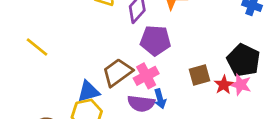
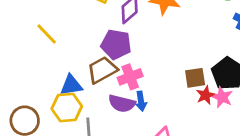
purple pentagon: (155, 40) -> (116, 44), moved
yellow line: (37, 47) -> (47, 34), moved
brown square: (199, 75) -> (195, 78), moved

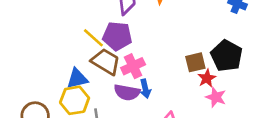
yellow line: (47, 34) -> (93, 38), moved
brown trapezoid: (102, 70) -> (106, 62), turned 64
pink star: (222, 97) -> (216, 97), moved

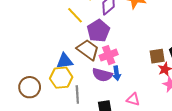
purple pentagon: (117, 36) -> (98, 31), turned 30
yellow line: (93, 38) -> (75, 15), moved

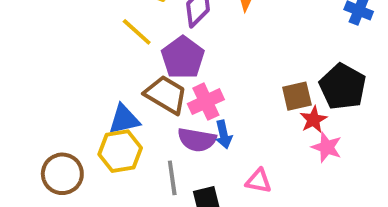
gray line: (77, 94) -> (172, 178), moved

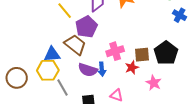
pink cross: (206, 102) -> (115, 51), moved
red star: (314, 120) -> (132, 67), moved
gray line: (172, 178) -> (63, 88), moved, turned -30

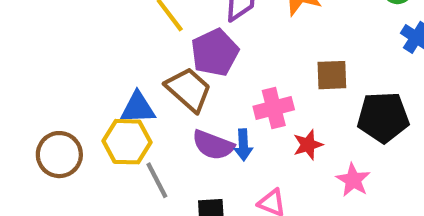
black pentagon: (166, 53) -> (383, 117), turned 30
brown square: (142, 55) -> (332, 75), moved

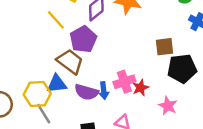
brown square: (332, 75) -> (165, 47), moved
blue triangle: (138, 108) -> (57, 84), moved
pink cross: (274, 108) -> (124, 82), moved
gray line: (157, 180) -> (44, 114), moved

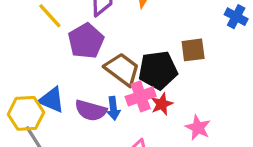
brown trapezoid: (70, 62) -> (122, 69), moved
black pentagon: (182, 69) -> (158, 70), moved
blue triangle: (57, 84) -> (52, 100), turned 30

